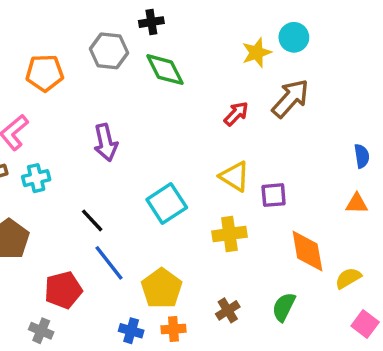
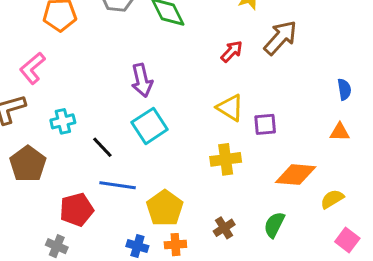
purple arrow: (106, 142) -> (142, 80), moved
cyan cross: (36, 178) -> (63, 121), moved
cyan square: (167, 204) -> (150, 126), moved
orange diamond: (307, 251) -> (296, 175), turned -75
blue line: (109, 263) -> (118, 185), turned -44

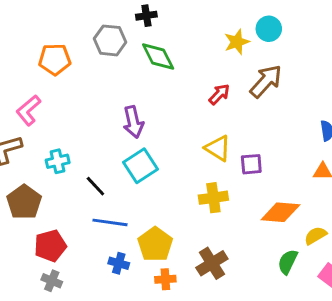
red pentagon: (77, 210) -> (50, 246), moved
green semicircle: (274, 225) -> (288, 262), moved
brown cross: (224, 228) -> (212, 263), size x1.5
blue cross: (137, 246) -> (119, 263), moved

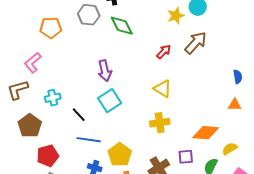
purple square: (251, 164) -> (186, 157), moved

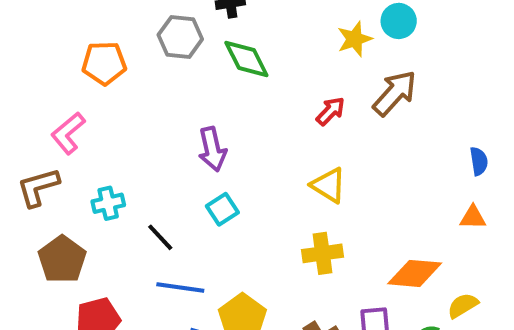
cyan square: (110, 101) -> (222, 209), size x0.7

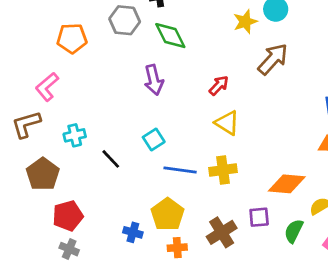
red arrow: (331, 111) -> (219, 85), moved
purple arrow: (212, 149) -> (154, 80), moved
blue line: (180, 287) -> (180, 170), moved

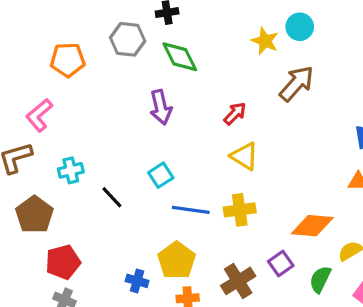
yellow star: (245, 22) -> (265, 41), turned -30
purple square: (259, 217) -> (281, 264), turned -30

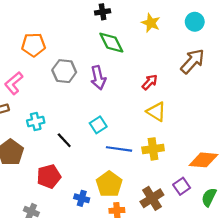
gray hexagon: (128, 39) -> (64, 71), moved
yellow star: (265, 41) -> (151, 23), moved
red pentagon: (63, 262) -> (49, 176), moved

